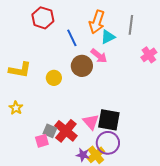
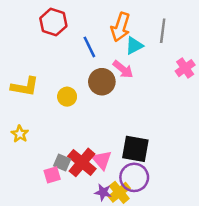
pink triangle: (91, 122) -> (102, 160), moved

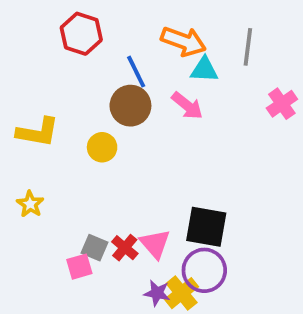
orange arrow: (120, 27) -> (183, 41), turned -88
cyan triangle: (134, 46) -> (204, 70), turned 30
brown circle: (102, 82) -> (130, 106), moved
red cross: (82, 162) -> (125, 248), size x0.6

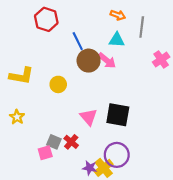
orange arrow: (183, 41) -> (118, 15), moved, size x0.6
brown circle: (130, 106) -> (89, 61), moved
black square: (206, 227) -> (118, 115), moved
pink triangle: (155, 244) -> (89, 117), moved

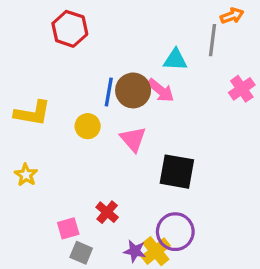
orange arrow: (118, 15) -> (232, 16), moved, turned -40
blue line: (78, 41) -> (109, 92), moved, turned 36
pink triangle: (89, 117) -> (133, 139), moved
gray square: (54, 142) -> (81, 253), moved

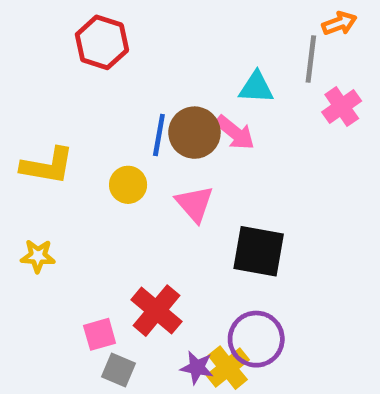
pink cross: (242, 89) -> (342, 106), moved
yellow star: (26, 175) -> (38, 256), turned -30
red cross: (107, 212) -> (157, 311), size x1.5

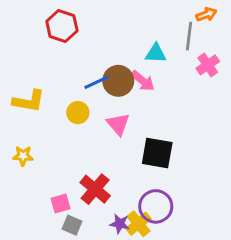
blue line: (159, 135) -> (97, 82), turned 55

